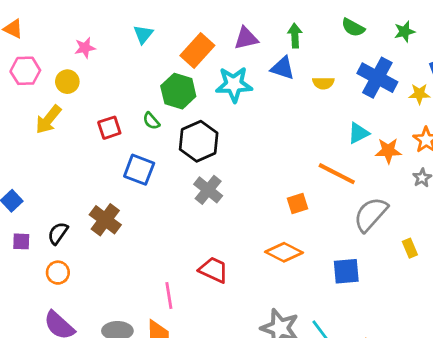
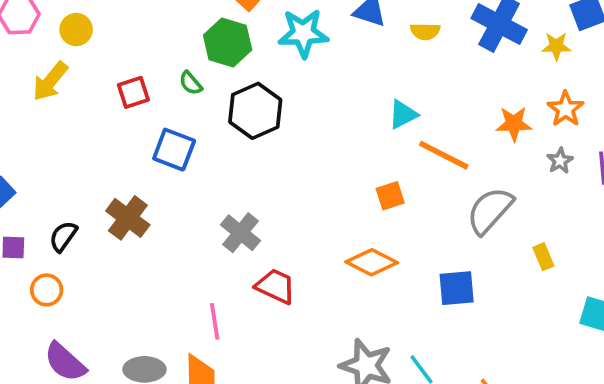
cyan triangle: (358, 133) -> (403, 114), moved
gray cross: (208, 190) -> (240, 233), moved
orange circle: (58, 273) -> (47, 290), moved

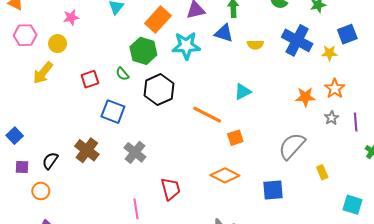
orange line: (444, 155) -> (207, 115), moved
gray cross: (240, 233) -> (135, 152), moved
red trapezoid: (276, 286) -> (170, 189), turned 50

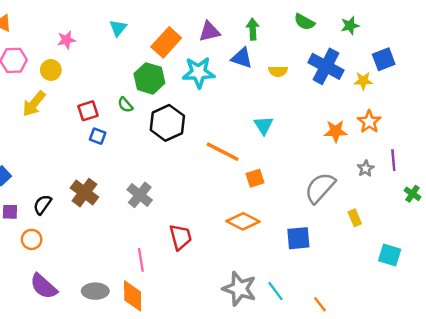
cyan triangle: (243, 92) -> (263, 125), turned -36
blue square: (113, 112) -> (98, 136), moved, size x0.6
gray star: (332, 118) -> (366, 169), moved

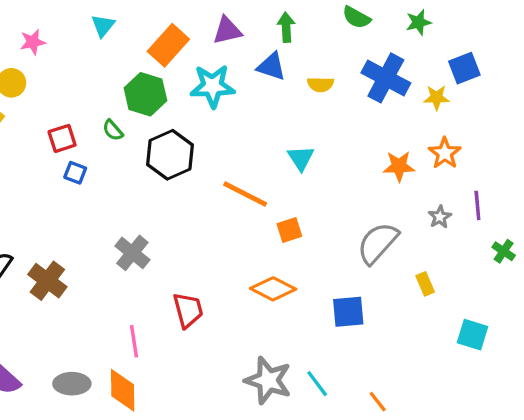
brown cross: (84, 193) -> (47, 281), moved

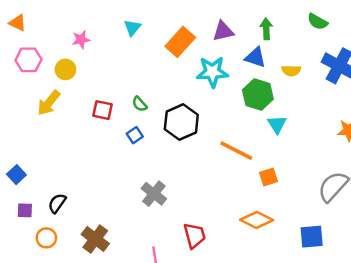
green hexagon: (145, 94) -> (258, 95), moved
red square: (62, 138) -> (103, 110), turned 30
blue square: (75, 173) -> (135, 135), moved, turned 35
brown cross: (47, 281) -> (95, 239), moved

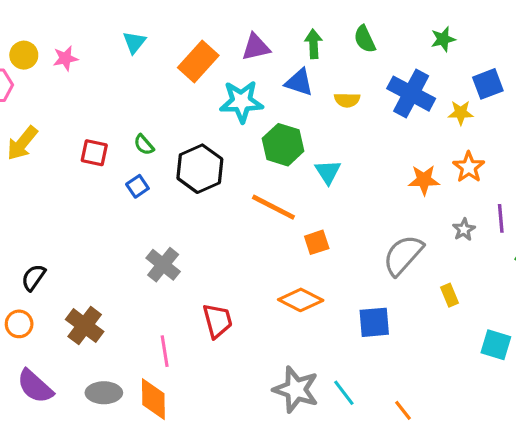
green semicircle: (318, 22) -> (365, 39), moved, turned 36
yellow circle: (65, 69) -> (24, 55), moved
green hexagon: (258, 95) -> (283, 145), moved

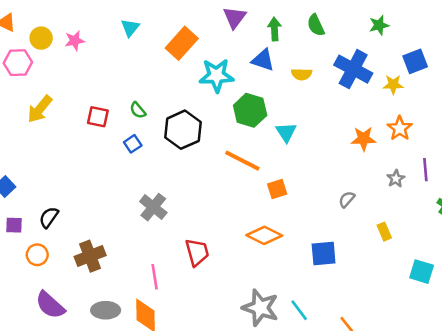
purple triangle: (256, 47) -> (235, 17), moved, turned -40
gray semicircle: (403, 255) -> (347, 199), size x0.5
brown cross: (85, 326) -> (90, 256), turned 32

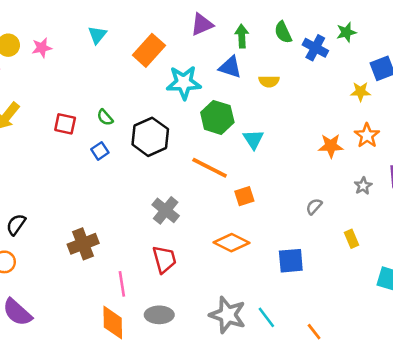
purple triangle: (235, 17) -> (202, 25), turned 30
blue cross: (353, 69) -> (315, 48), moved, size x0.7
gray cross: (153, 207) -> (166, 210), moved
brown cross: (90, 256) -> (83, 244), moved
gray ellipse: (106, 310) -> (159, 315), moved

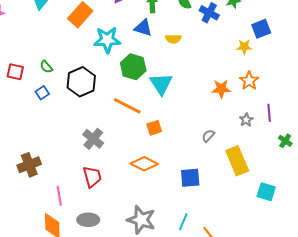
cyan triangle: (253, 139) -> (161, 84), size x1.4
yellow rectangle: (351, 239) -> (237, 161), size x2.0
cyan line: (266, 317) -> (183, 222), moved, turned 60

